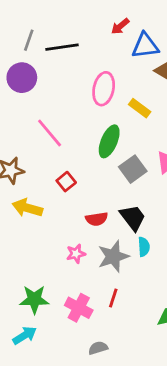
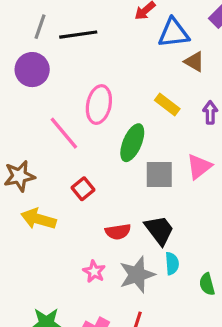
pink ellipse: (104, 89) -> (99, 105), moved
gray square: (133, 169) -> (159, 174), turned 36
pink star: (76, 254) -> (94, 271), turned -30

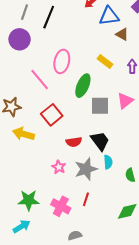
black line: (78, 35) -> (49, 17), turned -60
red square: (83, 189) -> (52, 115), size x1.5

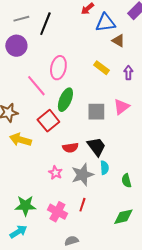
gray line: (25, 12) -> (21, 19), turned 56
green ellipse: (83, 86) -> (65, 100), moved

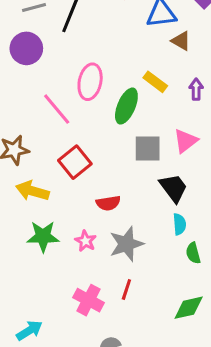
green ellipse: (65, 100) -> (126, 106), moved
black trapezoid: (96, 147) -> (173, 188), moved
cyan semicircle: (104, 168) -> (179, 224), moved
green star: (25, 206) -> (43, 236), moved

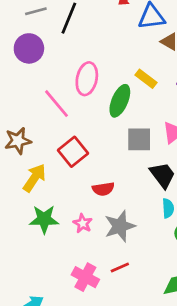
yellow arrow: (32, 191) -> (34, 178), turned 108
red line: (126, 289) -> (120, 267), turned 48

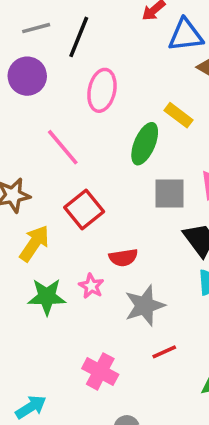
pink ellipse: (87, 79) -> (102, 90), moved
pink star: (83, 223) -> (91, 286), moved
red line: (120, 267) -> (164, 352), moved

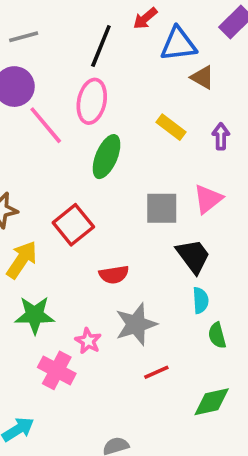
black line: (79, 37) -> (101, 46), moved
green ellipse: (145, 144) -> (107, 157), moved
pink line: (63, 147) -> (46, 125), moved
pink star: (91, 286) -> (88, 341), moved
pink cross: (100, 371) -> (57, 370), moved

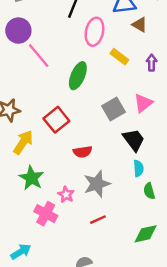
pink ellipse: (92, 101) -> (94, 32), moved
gray square: (162, 208) -> (114, 109), turned -30
green star: (35, 315) -> (31, 178), turned 30
red line: (156, 372) -> (98, 220), moved

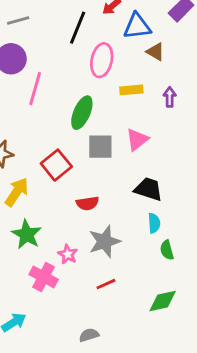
pink line: (39, 55) -> (35, 89), turned 56
yellow rectangle: (119, 57) -> (131, 90), turned -42
pink triangle: (143, 103) -> (137, 140), moved
gray square: (114, 109) -> (100, 147), moved, turned 30
black trapezoid: (134, 140) -> (148, 189), turned -35

